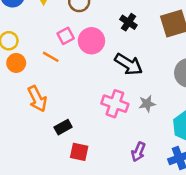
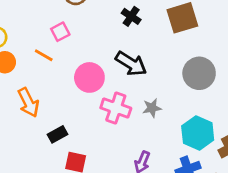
pink circle: (91, 41) -> (89, 77), moved

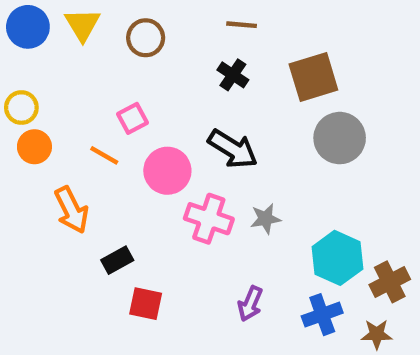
pink square: (60, 32) -> (133, 118), moved
orange line: (44, 55) -> (104, 155), moved
gray circle: (199, 73) -> (340, 138), moved

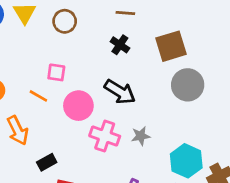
pink square: (133, 118) -> (56, 72), turned 36

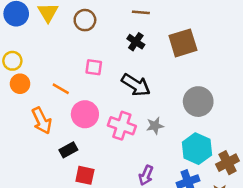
pink square: (56, 72) -> (94, 67), moved
gray circle: (188, 85) -> (198, 102), moved
pink circle: (78, 106) -> (85, 114), moved

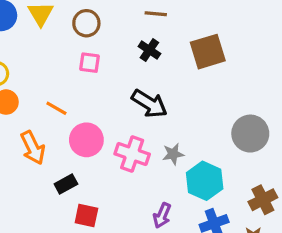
pink square: (94, 67) -> (90, 63), moved
gray circle: (198, 102) -> (250, 134), moved
cyan hexagon: (197, 149) -> (205, 181), moved

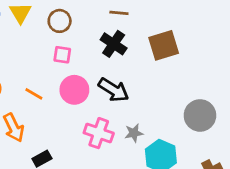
black cross: (149, 50) -> (114, 44), size x1.4
pink circle: (86, 140) -> (74, 90), moved

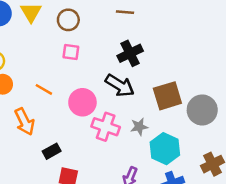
black cross: (114, 44) -> (130, 53), moved, turned 30
brown square: (164, 45) -> (167, 96), moved
pink circle: (74, 90) -> (82, 102), moved

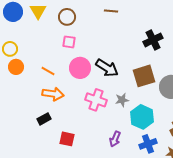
black cross: (130, 53) -> (153, 40), moved
pink circle: (82, 102) -> (80, 68), moved
orange arrow: (25, 122) -> (53, 94), moved, turned -55
black rectangle: (52, 151) -> (44, 119), moved

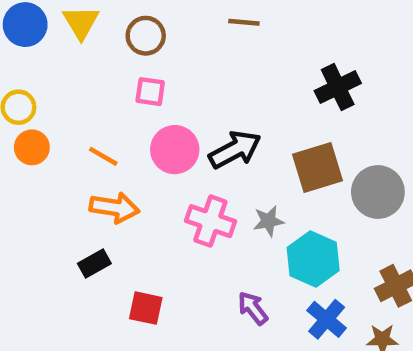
black arrow: (107, 68) -> (235, 150), turned -60
purple arrow: (115, 139) -> (253, 308), turned 119
blue cross: (148, 144) -> (327, 319), turned -30

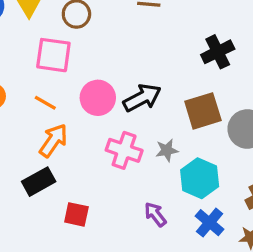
pink square: (150, 92) -> (53, 55), moved, size x1.6
orange arrow: (114, 208) -> (53, 140), turned -64
black rectangle: (94, 263) -> (39, 182), size x1.4

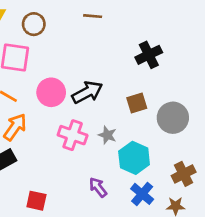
brown square: (203, 111) -> (137, 103), size x0.7
gray star: (167, 150) -> (107, 135), turned 30
red square: (76, 214) -> (36, 201), moved

